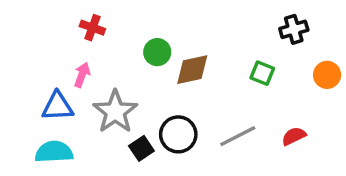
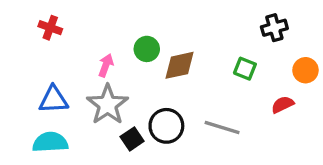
red cross: (92, 28) -> (50, 28), moved
pink arrow: (82, 75) -> (106, 65), moved
gray line: (238, 136) -> (222, 127), turned 44
red semicircle: (294, 136) -> (283, 105), moved

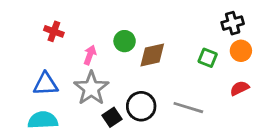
red cross: (50, 28) -> (54, 31), moved
orange circle: (305, 70) -> (241, 51), moved

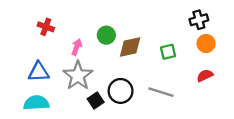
green square: (208, 58) -> (168, 52), moved, turned -35

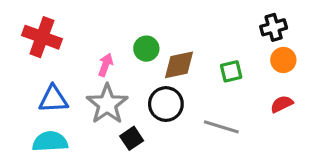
red cross: (46, 27) -> (42, 37), moved, size x1.6
black circle: (121, 91) -> (166, 104), moved

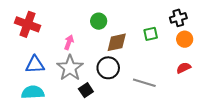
green circle: (146, 49) -> (99, 21), moved
green square: (231, 71) -> (151, 34), moved

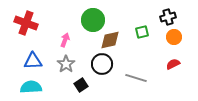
green circle: (99, 21) -> (93, 20), size x1.5
gray star: (70, 68) -> (66, 64), size x0.7

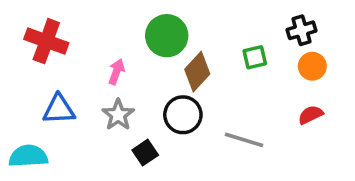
brown diamond: (110, 40) -> (197, 72), turned -35
cyan semicircle: (31, 87) -> (28, 156), moved

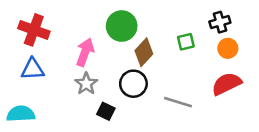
pink arrow: (116, 72) -> (85, 52), size x1.5
blue triangle: (59, 109) -> (33, 69), moved
red semicircle: (311, 115) -> (226, 84), size x1.6
black square: (145, 153) -> (106, 111), turned -30

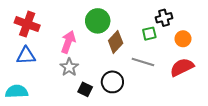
black cross: (220, 22) -> (164, 18), moved
black circle: (133, 84) -> (112, 82), moved
gray line: (178, 102) -> (143, 62), moved

